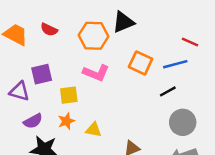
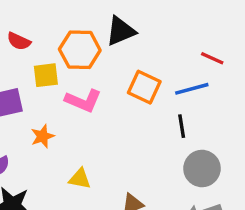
black line: (168, 91) -> (182, 126), turned -70
yellow square: (69, 95) -> (46, 75), moved
orange star: (66, 121) -> (43, 136), moved

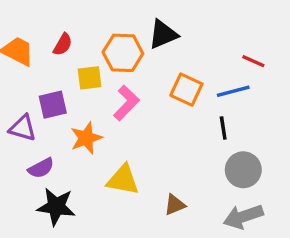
red semicircle: (19, 41) -> (63, 44), turned -85
pink L-shape: (83, 101) -> (126, 103), turned -69
orange star: (43, 136) -> (86, 138), size x1.4
yellow triangle: (80, 179) -> (123, 180), size x1.5

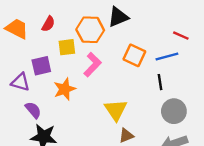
purple semicircle: (41, 168) -> (33, 110), turned -102
yellow triangle: (123, 180) -> (116, 110), moved, turned 45

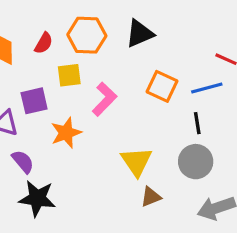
orange hexagon: (90, 30) -> (87, 35), moved
gray circle: (174, 111) -> (196, 162), moved

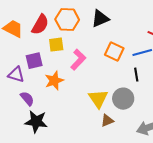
red semicircle: (44, 43) -> (40, 25), size x1.5
gray circle: (196, 162) -> (123, 99), moved

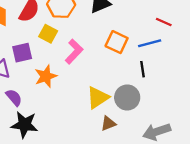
yellow square: (56, 45) -> (48, 34), turned 35
yellow triangle: (98, 99) -> (98, 97), turned 30

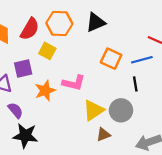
pink L-shape: (74, 51) -> (74, 83), moved, turned 60

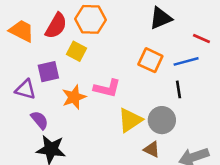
black triangle: (96, 22) -> (161, 18), moved
brown triangle: (103, 135) -> (152, 149), moved, turned 48

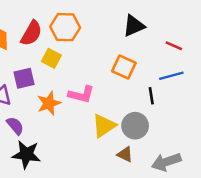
blue line: (186, 61) -> (171, 76), moved

